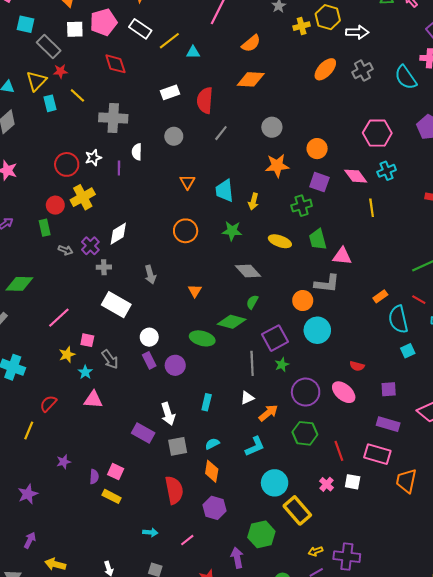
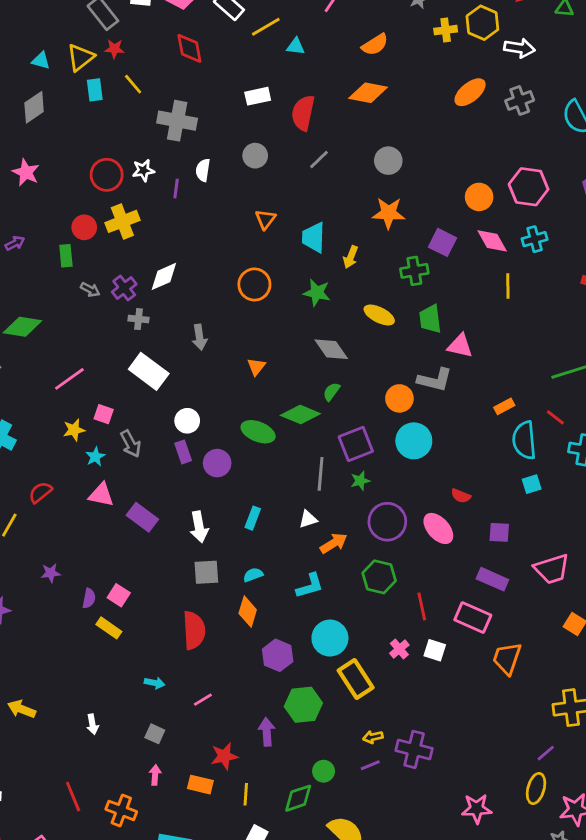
orange circle: (317, 149) -> (479, 197), moved
purple rectangle: (143, 433) -> (142, 517), moved
purple hexagon: (215, 508) -> (278, 655), moved

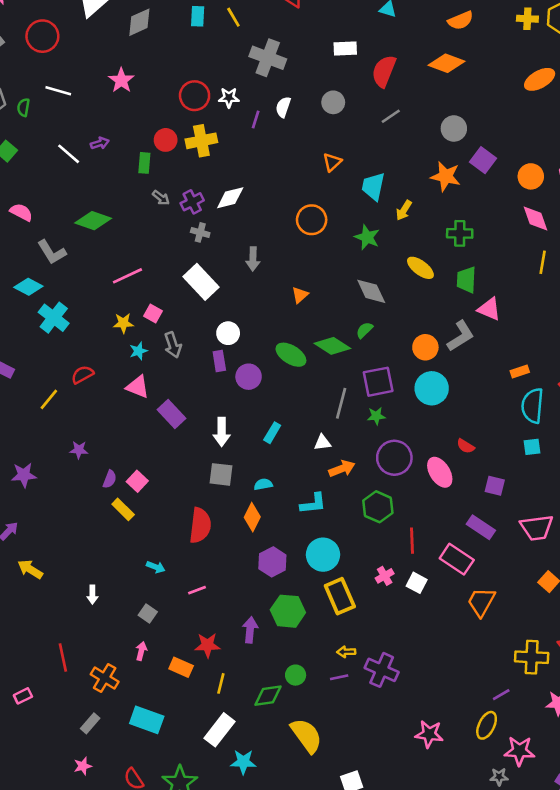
purple square: (443, 242) -> (483, 160), moved
gray L-shape: (435, 380) -> (461, 336), turned -56

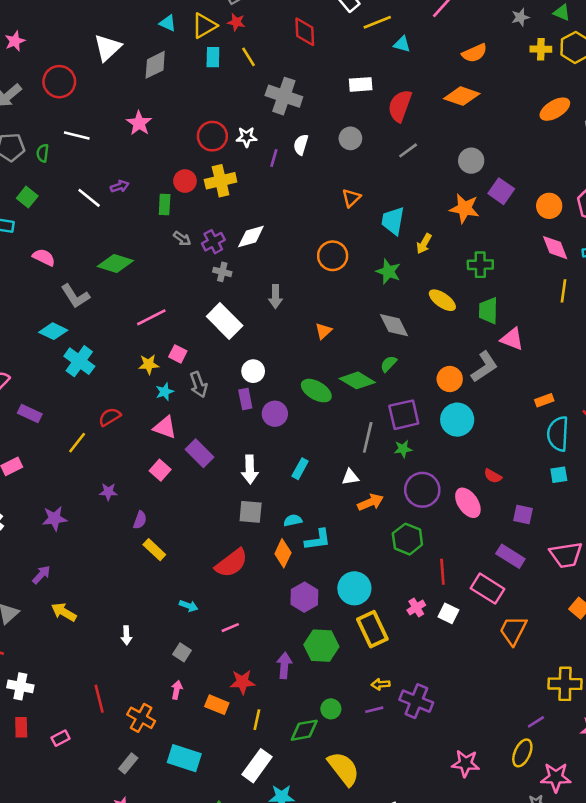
pink square: (137, 481) -> (160, 470), moved
cyan L-shape: (313, 504) -> (318, 540), moved
red semicircle: (200, 525) -> (231, 563), turned 48

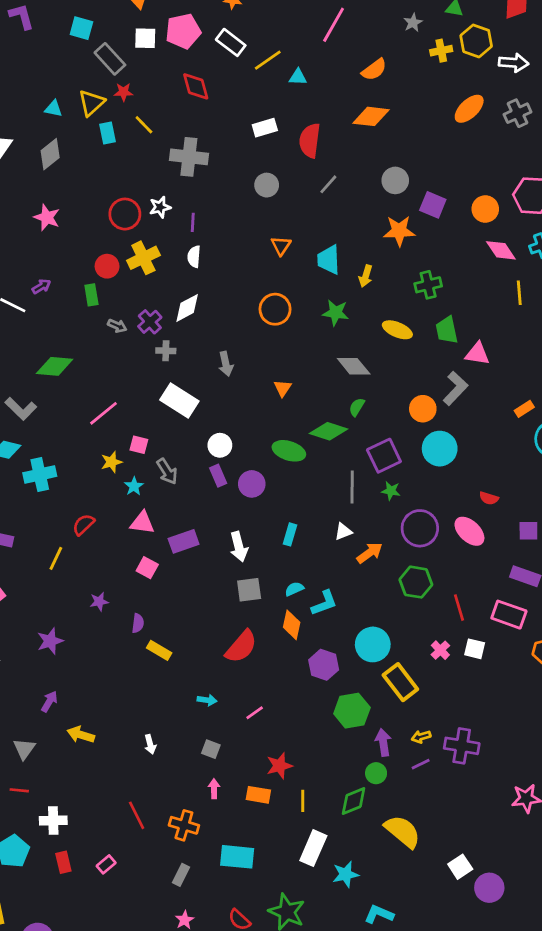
white semicircle: (301, 145) -> (194, 257), moved
cyan cross: (79, 361) -> (40, 475), turned -36
green star: (403, 449) -> (391, 491), turned 30
purple rectangle: (199, 453) -> (184, 541), turned -52
purple arrow: (284, 665) -> (383, 742), moved

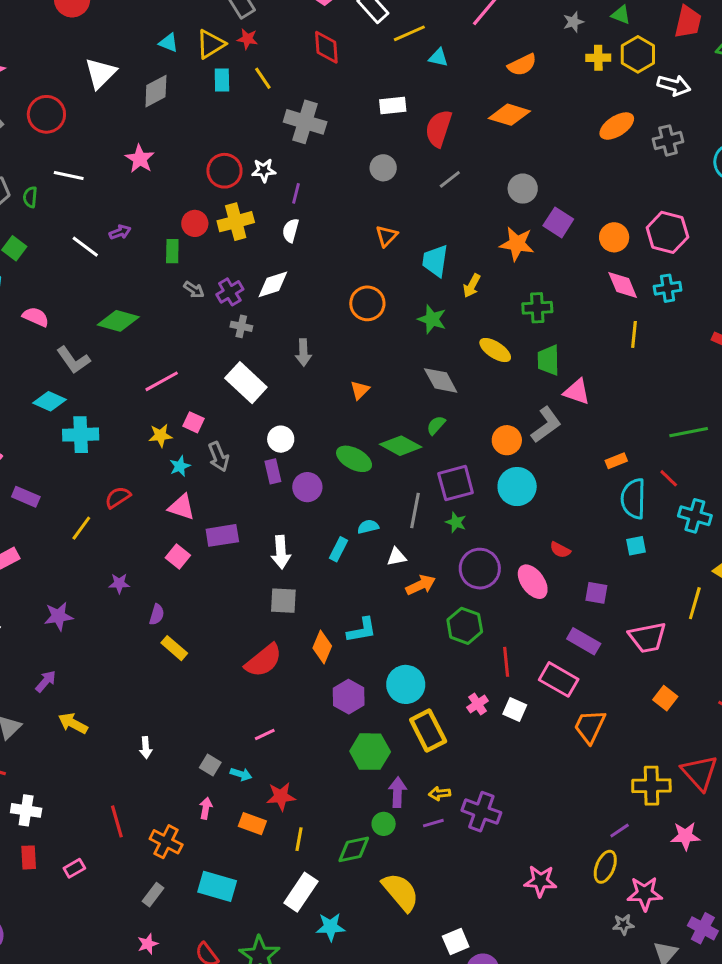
cyan semicircle: (294, 589) -> (368, 527), moved
cyan arrow: (207, 700) -> (241, 774), moved

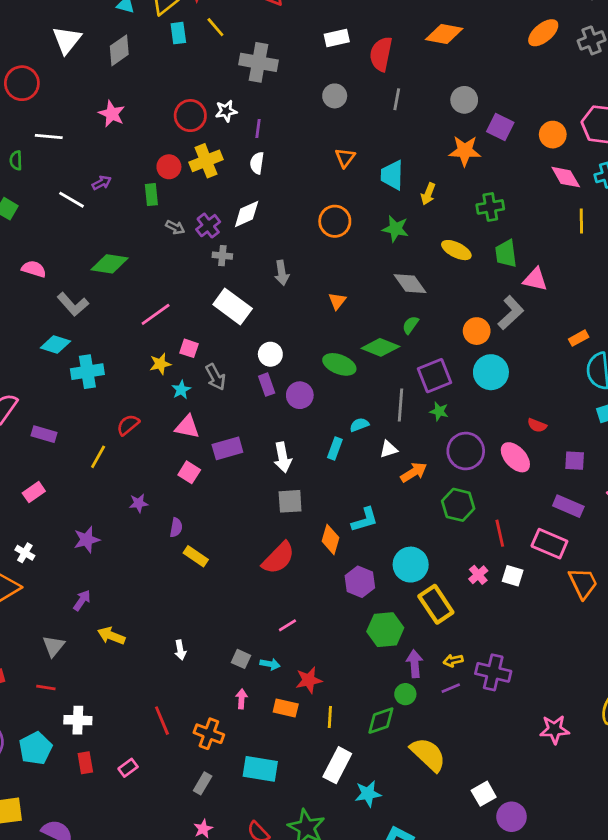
gray line: (450, 179) -> (397, 99), turned -35
orange trapezoid: (590, 726) -> (583, 583), turned 136

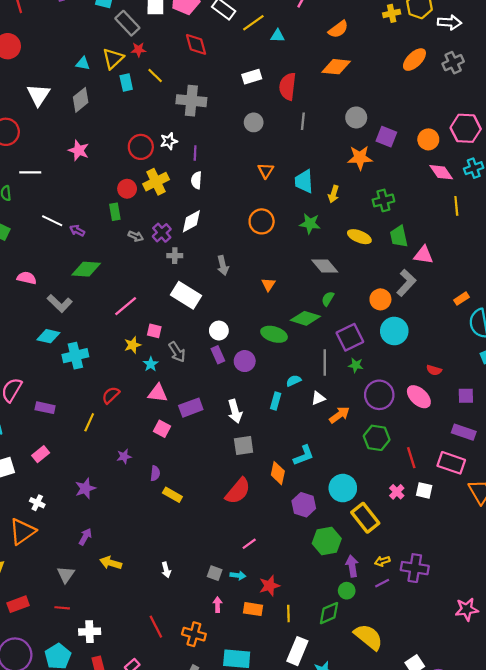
purple arrow: (102, 183) -> (77, 231), moved, turned -120

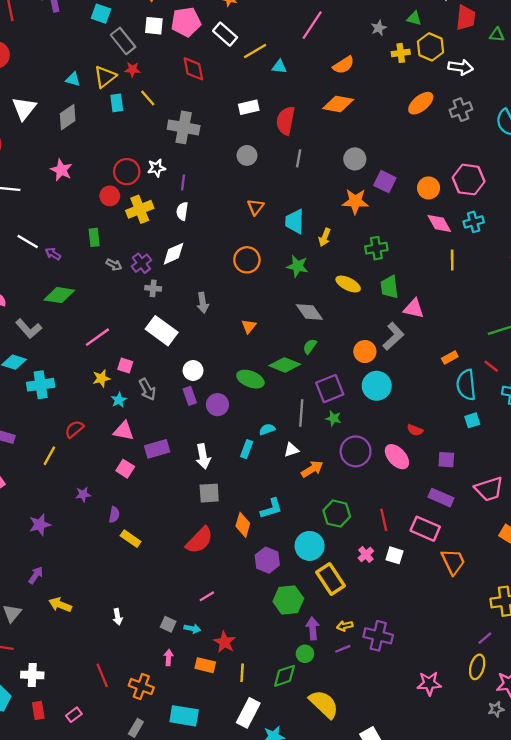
red circle: (127, 189) -> (110, 196), moved
green hexagon: (377, 438) -> (337, 514), moved
red star: (269, 586) -> (225, 642), turned -30

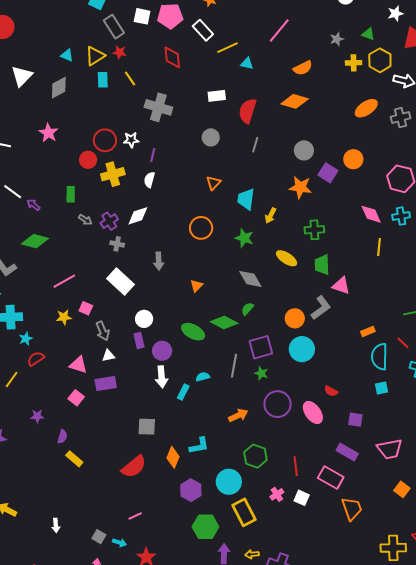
orange circle: (429, 188) -> (353, 159), moved
cyan star: (119, 400) -> (26, 339), moved
white triangle: (291, 450) -> (108, 356), moved
white arrow: (203, 456) -> (162, 377), moved

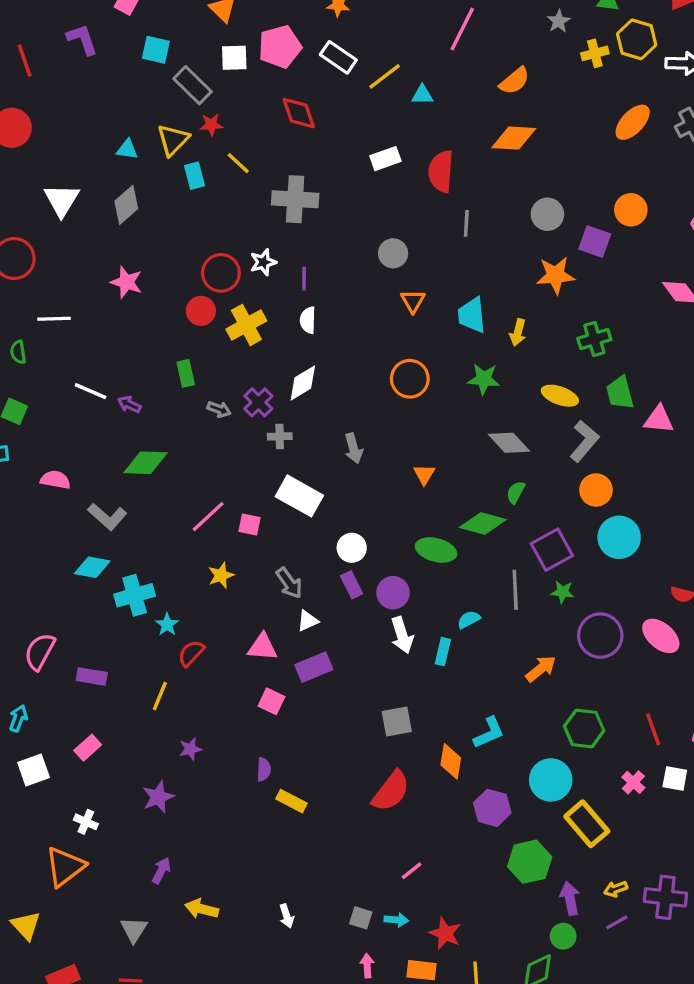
gray circle: (211, 137) -> (393, 253), moved
pink square: (86, 308) -> (249, 524), moved
gray L-shape: (321, 308) -> (584, 441), moved
purple star: (37, 416) -> (190, 749), moved

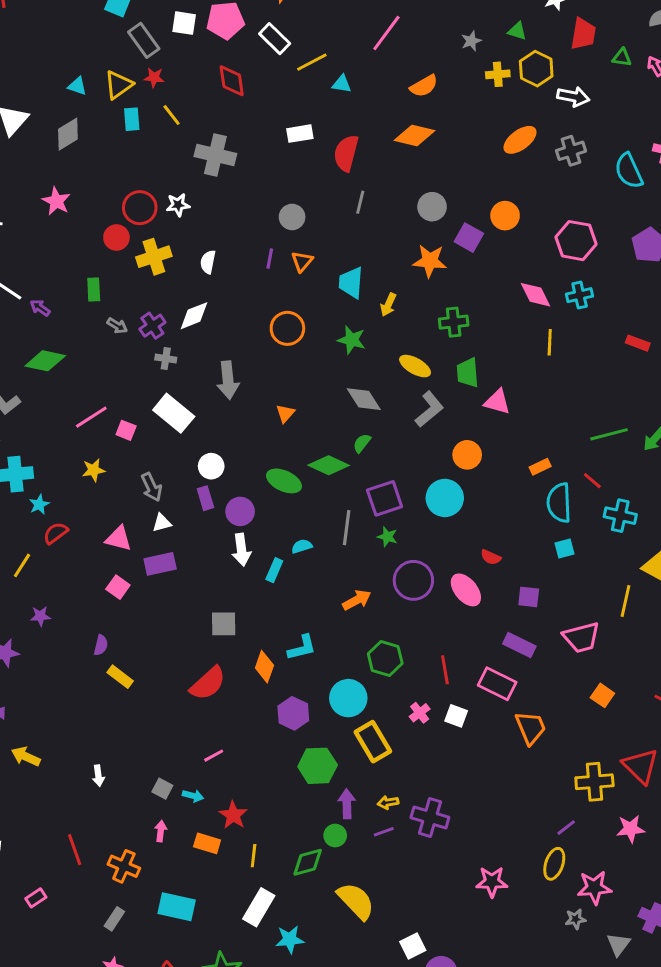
purple line: (304, 279) -> (270, 259), moved
gray arrow: (354, 448) -> (228, 380), size x1.4
orange circle: (596, 490) -> (467, 455), moved

